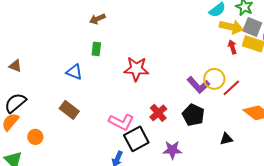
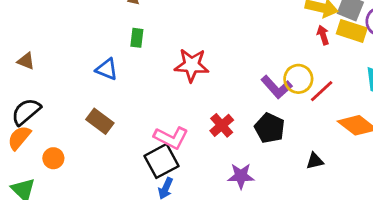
black square: (136, 139) -> (161, 161), moved

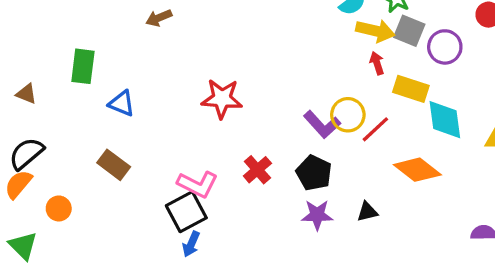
yellow rectangle: (352, 31) -> (411, 89), moved
green rectangle: (137, 38) -> (83, 66), moved, size x1.5
purple star: (241, 176) -> (317, 215), moved

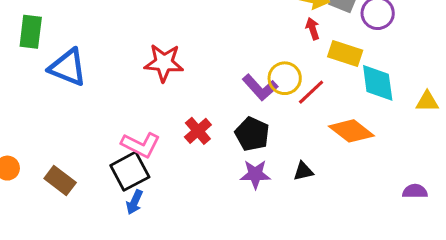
blue triangle: (122, 103) -> (68, 67), size x1.5
brown rectangle: (114, 165) -> (60, 180), moved

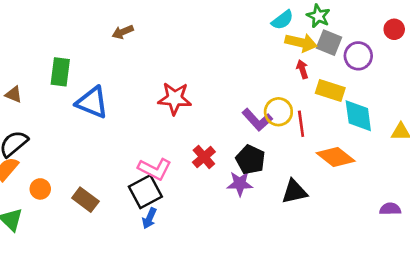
red line: (311, 92) -> (301, 124), turned -55
black triangle: (303, 171) -> (294, 192), size x1.5
purple star: (255, 174) -> (240, 184), moved

